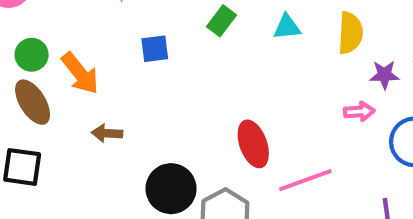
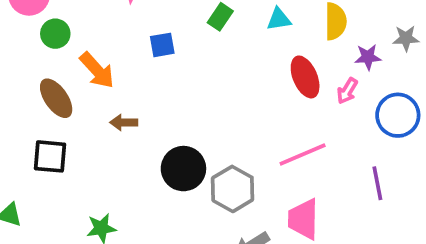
green circle: (32, 55) -> (55, 34), moved
pink arrow: (359, 112) -> (347, 91), turned 128
red ellipse: (253, 144) -> (305, 77), moved

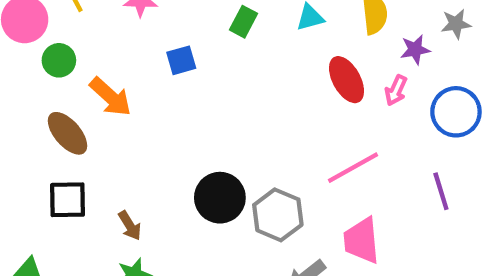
brown arrow: (124, 122) -> (130, 226), moved, turned -116

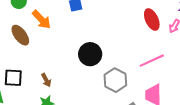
black circle: (220, 198) -> (90, 54), moved
black square: (68, 200) -> (13, 78), moved

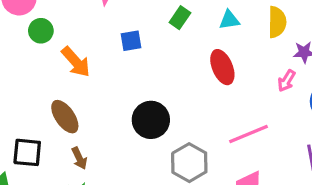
red ellipse: (152, 19) -> (222, 67), moved
brown ellipse: (20, 35) -> (65, 117), moved

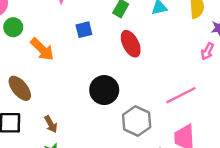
red ellipse: (222, 67) -> (131, 44), moved
brown ellipse: (65, 117) -> (20, 88), moved

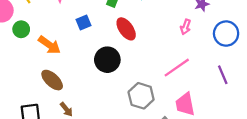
pink arrow: (207, 51) -> (186, 27), moved
brown ellipse: (20, 88) -> (52, 80), moved
black circle: (104, 90) -> (107, 60), moved

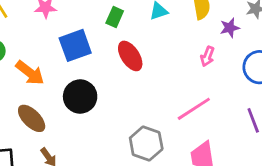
blue square: (83, 22) -> (75, 45), size x1.6
black circle: (107, 60) -> (80, 97), moved

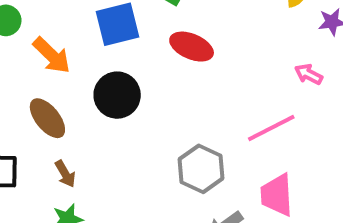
red ellipse: (130, 56) -> (192, 47), turned -40
pink arrow: (207, 56) -> (309, 74), moved, turned 90

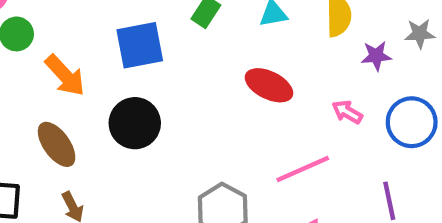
red ellipse: (192, 47) -> (269, 85), moved

